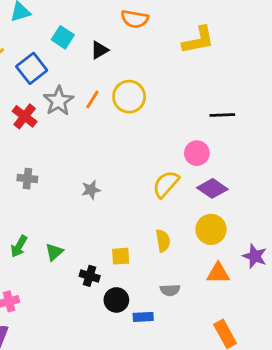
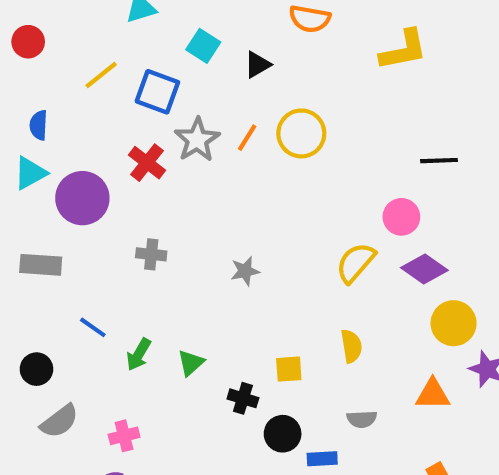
blue square: (32, 68) -> (157, 92), turned -32
yellow circle: (211, 229) -> (454, 323), moved

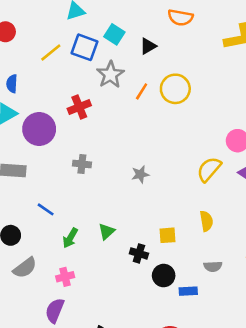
blue square: (157, 92) -> (85, 47), moved
gray star: (197, 140) -> (110, 75), moved
red cross: (147, 163) -> (79, 107), turned 30
green arrow: (139, 354) -> (70, 238), moved

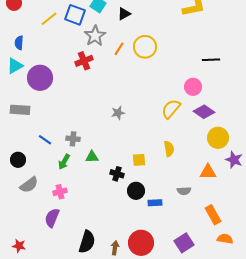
red cross: (79, 107) -> (84, 61), moved
gray cross: (82, 164) -> (73, 139), moved
green triangle: (107, 231) -> (92, 157), turned 40
gray semicircle: (213, 266) -> (184, 191), moved

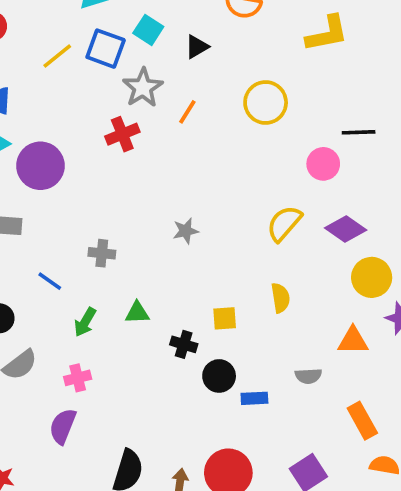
yellow circle: (145, 47) -> (266, 103), moved
pink circle: (193, 87) -> (323, 164), moved
gray cross: (73, 139) -> (102, 253), moved

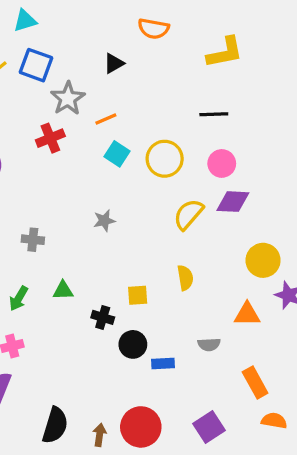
cyan square: (148, 30) -> (117, 154), moved
yellow circle: (266, 103) -> (165, 159), moved
orange line: (187, 112) -> (106, 119), turned 35
black line: (359, 132) -> (214, 114), moved
purple diamond: (346, 229) -> (233, 202), moved, turned -32

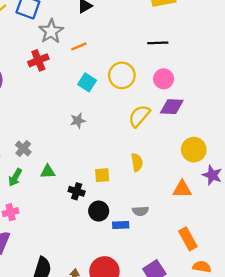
cyan square: (117, 154) -> (87, 82), moved
gray cross: (33, 240) -> (23, 148), moved, turned 35
gray semicircle: (209, 344) -> (140, 211), moved

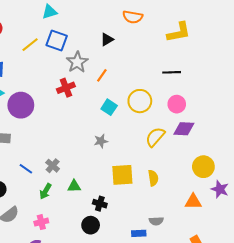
orange line: (79, 46) -> (102, 75), turned -32
yellow square: (102, 175) -> (122, 175), moved, size x1.6
black circle: (99, 211) -> (91, 225), moved

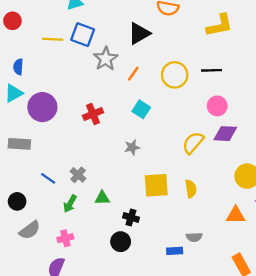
black triangle: (107, 39) -> (139, 33), size x1.5
yellow line: (30, 45) -> (53, 39), turned 42
red cross: (66, 88) -> (93, 114), moved
yellow circle: (140, 101) -> (175, 75), moved

